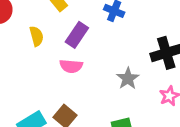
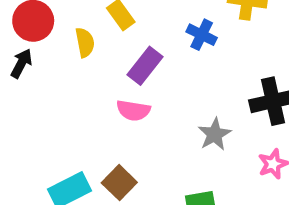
yellow semicircle: (37, 36) -> (85, 42), moved

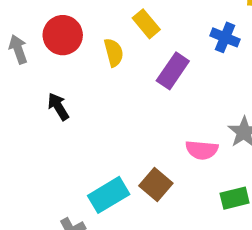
black arrow: (21, 63) -> (58, 107), moved, turned -56
pink semicircle: (133, 110) -> (202, 150), moved

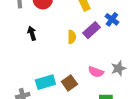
blue cross: (225, 37) -> (112, 19), moved
yellow semicircle: (114, 53) -> (72, 37), moved

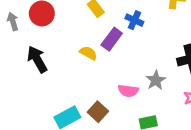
black arrow: (32, 33) -> (37, 59), size x1.5
yellow semicircle: (72, 37) -> (88, 53), turned -48

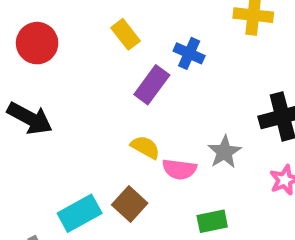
yellow semicircle: (88, 53) -> (145, 147), moved
black arrow: (37, 59) -> (30, 118), turned 148

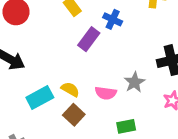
yellow semicircle: (145, 147) -> (70, 89), moved
cyan rectangle: (80, 213) -> (40, 98), moved

